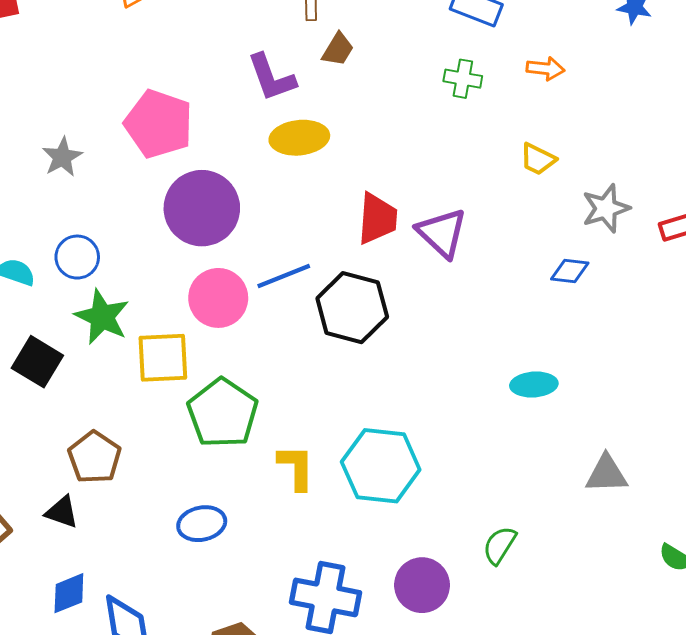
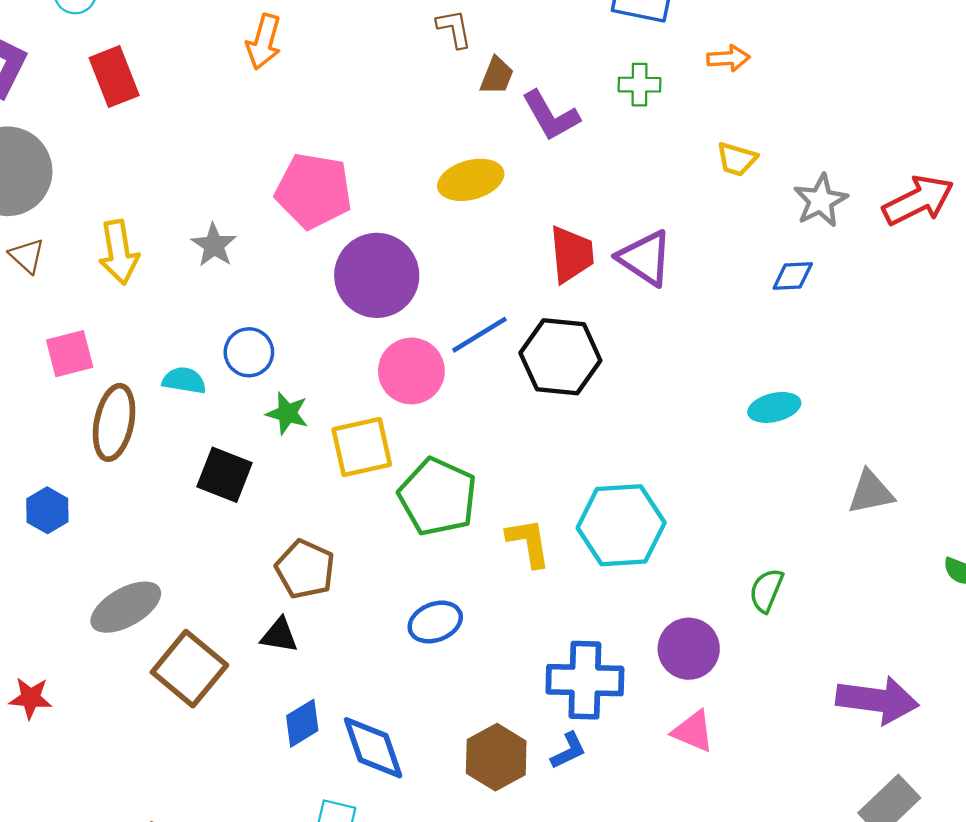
purple L-shape: (271, 77) -> (551, 116), moved
green star: (102, 317) -> (287, 413), size x0.7

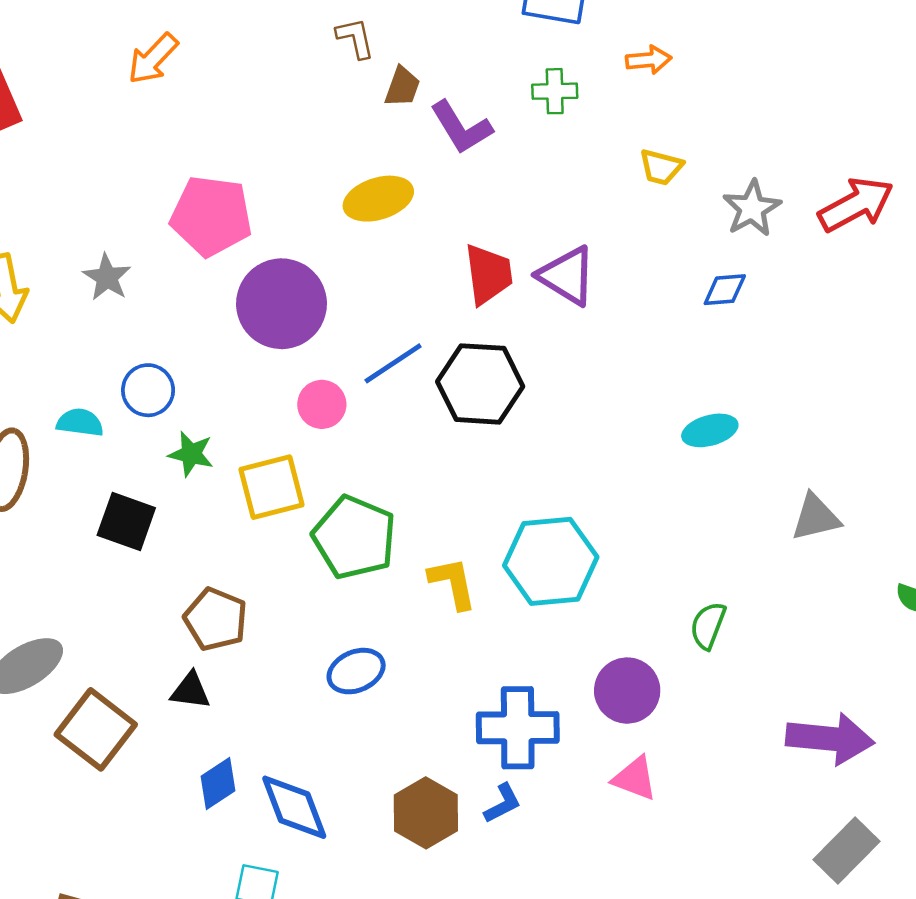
orange arrow: (264, 42) -> (153, 59), turned 30
pink circle: (411, 371) -> (322, 404), size x0.7

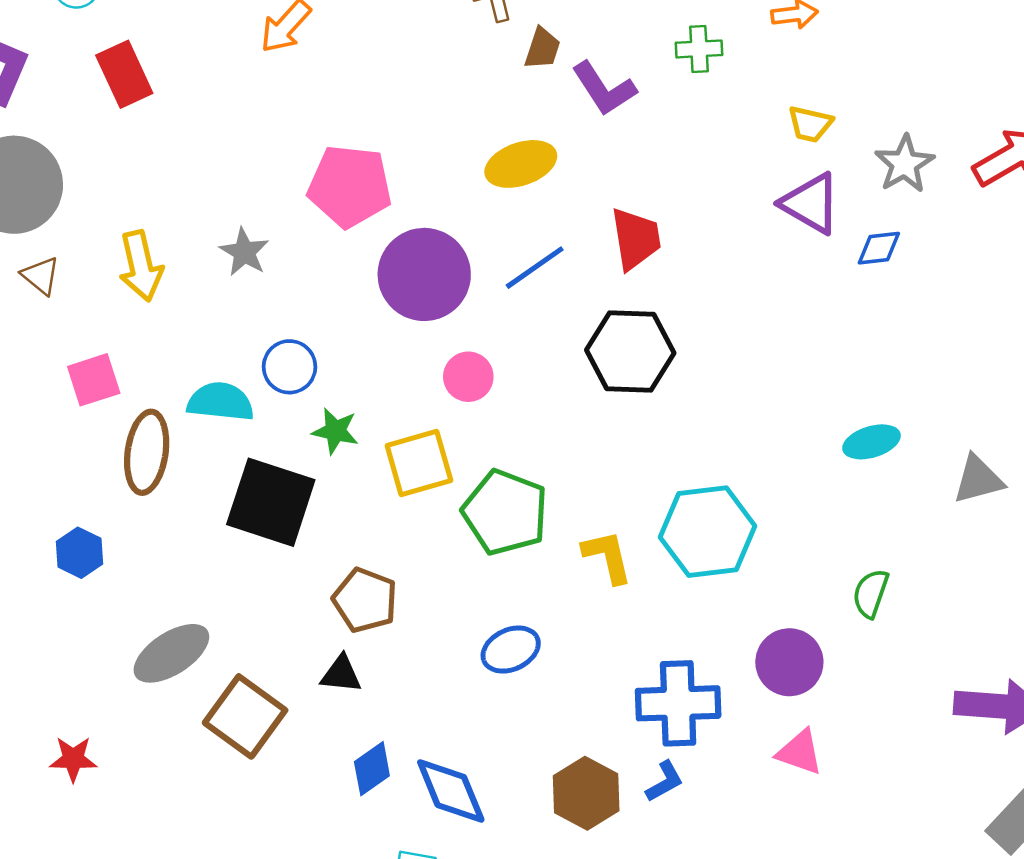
purple triangle: (567, 276) -> (811, 203), moved
blue line: (393, 363) -> (535, 268), moved
cyan semicircle: (80, 422) -> (221, 402), size x1.4
cyan ellipse: (710, 430) -> (872, 442), moved
black square: (126, 522) -> (271, 502), size x1.5

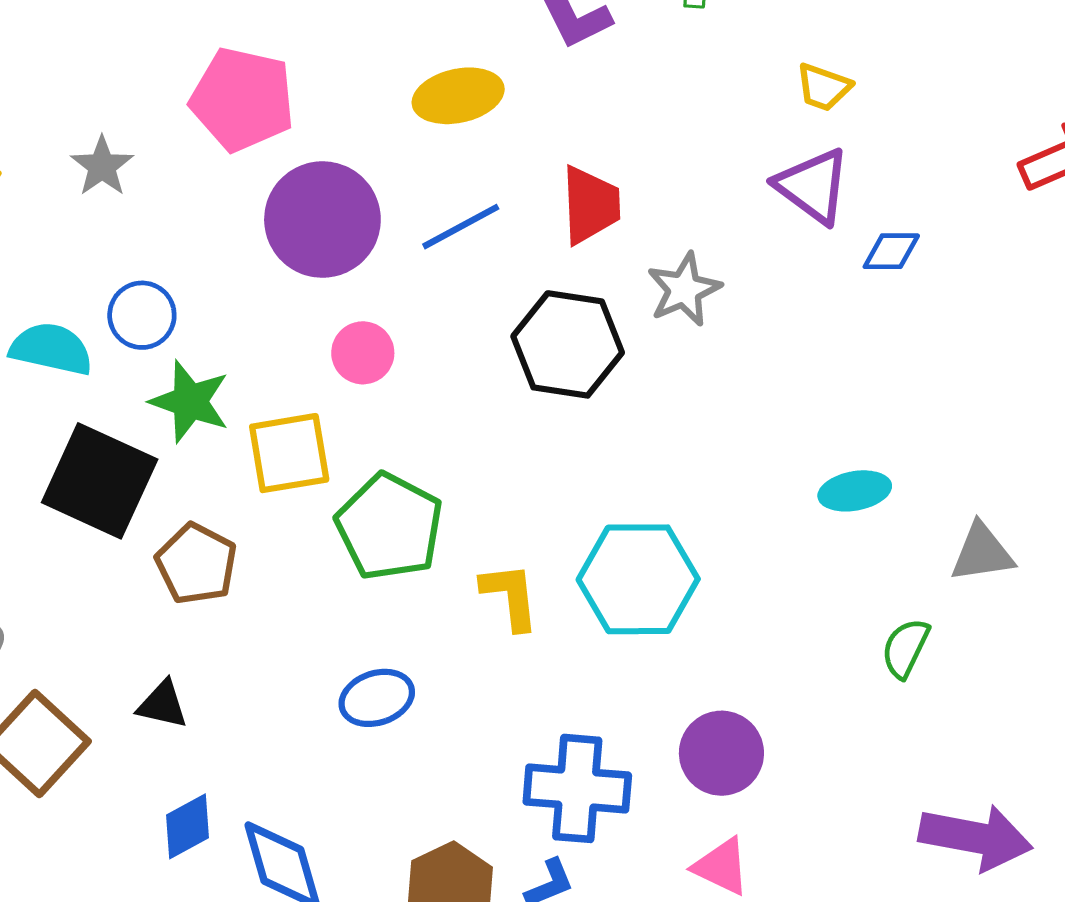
gray star: (904, 164) -> (684, 289), moved
green star: (335, 431) -> (190, 402), size x1.4
green semicircle: (871, 593) -> (905, 648), moved
brown pentagon: (365, 600) -> (196, 564), moved

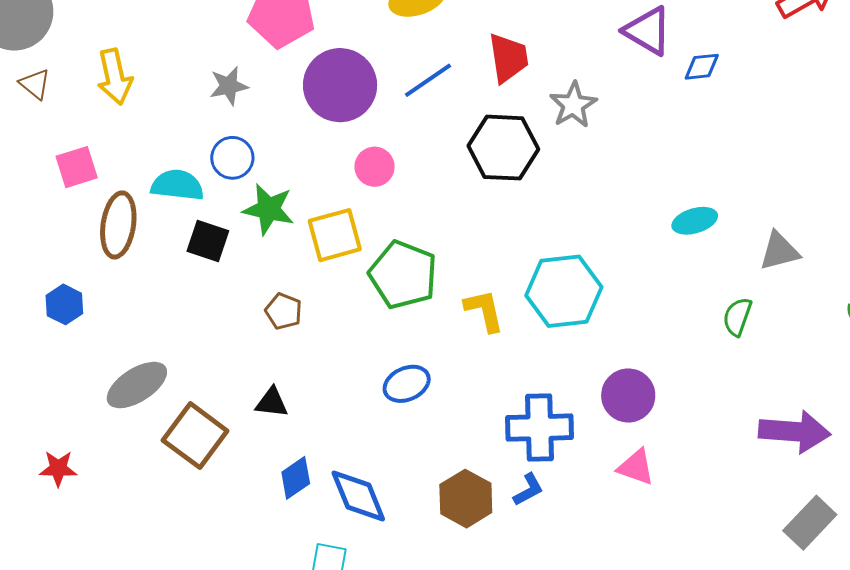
gray star: (102, 166) -> (229, 86), moved, turned 30
black square: (100, 481) -> (208, 241), moved, size x0.6
brown pentagon: (196, 564) -> (284, 311), size x0.7

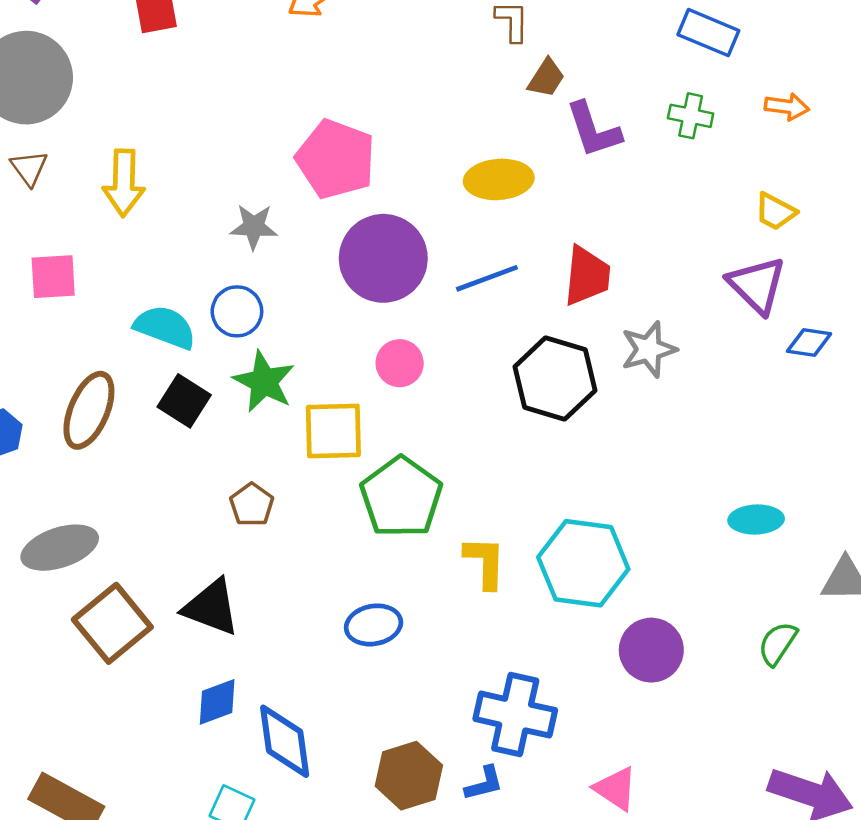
brown ellipse: (118, 225) -> (89, 410), moved
purple circle: (628, 395) -> (651, 650), moved
black triangle: (272, 402) -> (211, 607), size x1.5

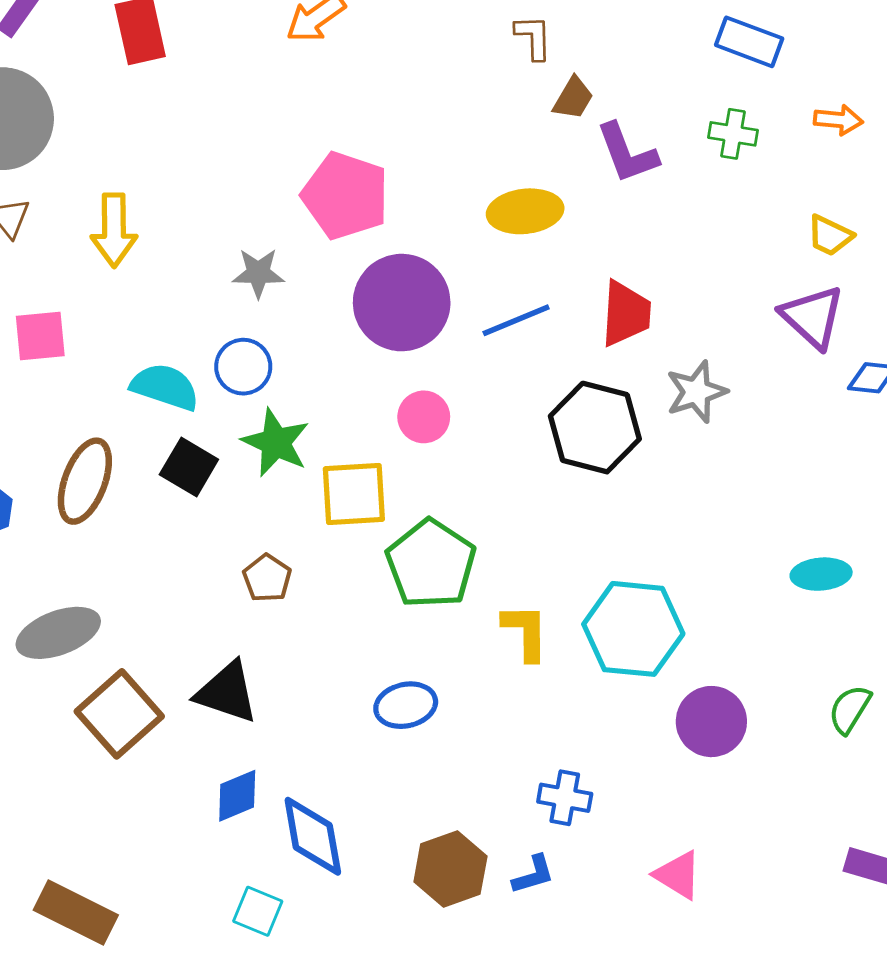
blue cross: (515, 715) -> (565, 798), size x0.6

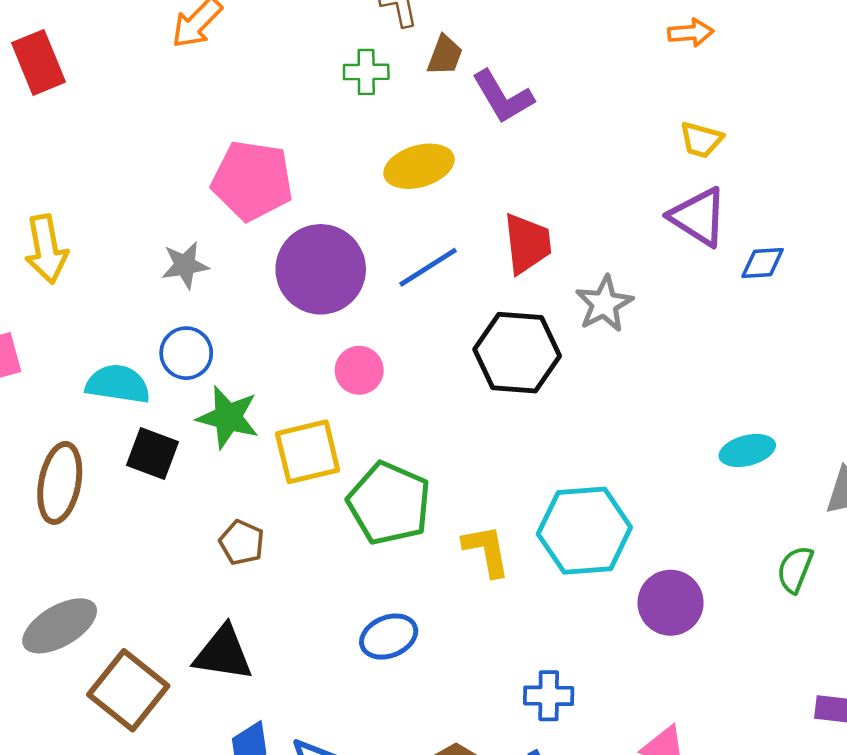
green cross: (733, 134) -> (366, 72), moved

